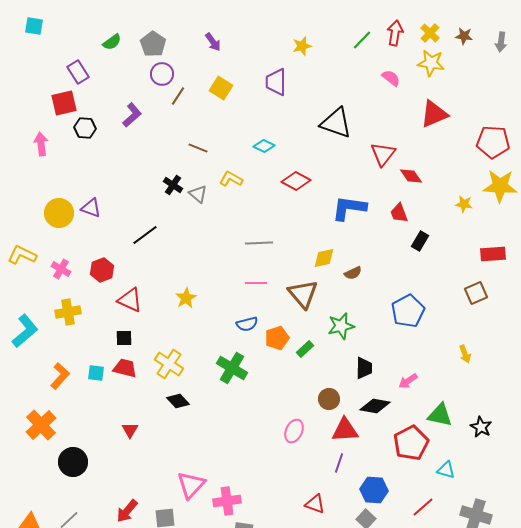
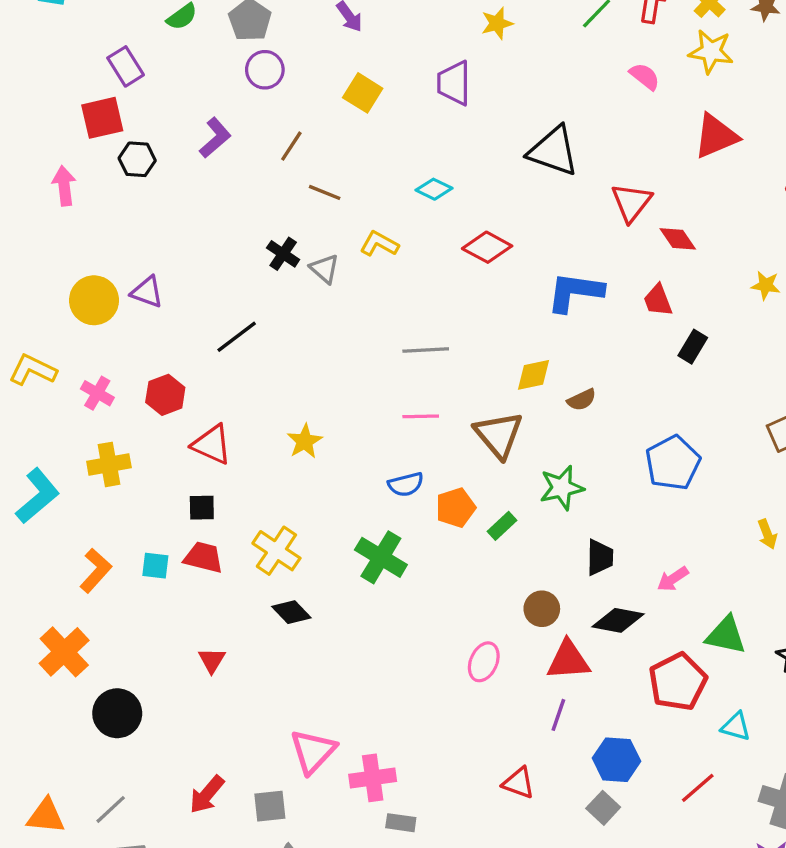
brown line: (178, 96) -> (291, 146), moved

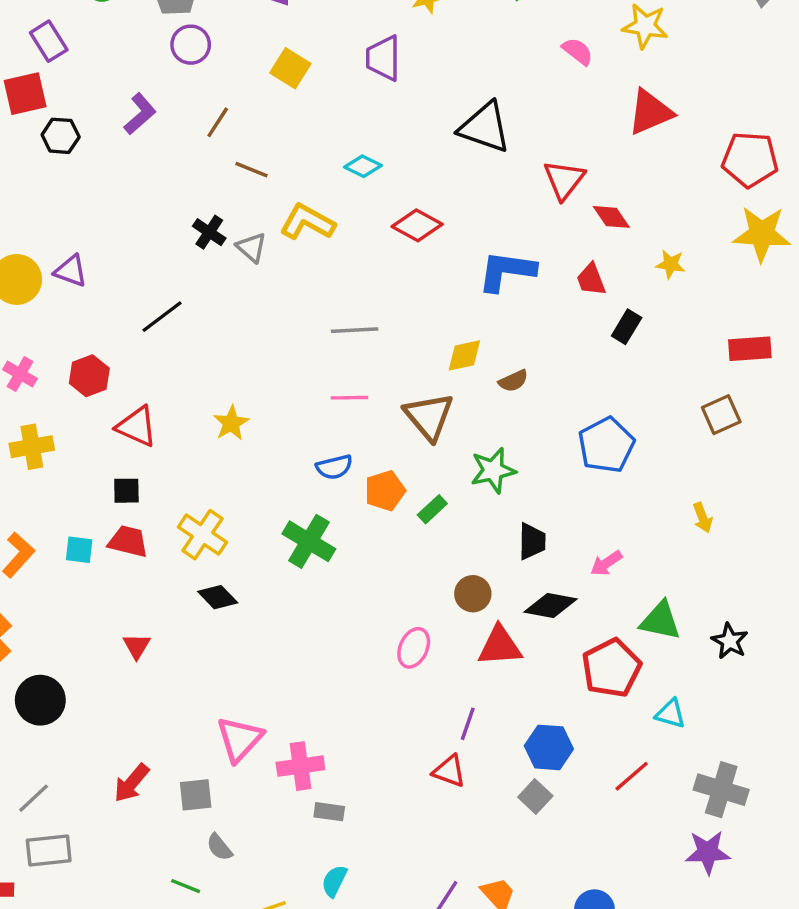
yellow L-shape: (379, 244) -> (307, 222), size x1.4
yellow star: (766, 285) -> (671, 264), moved
purple line: (558, 715) -> (468, 724), moved

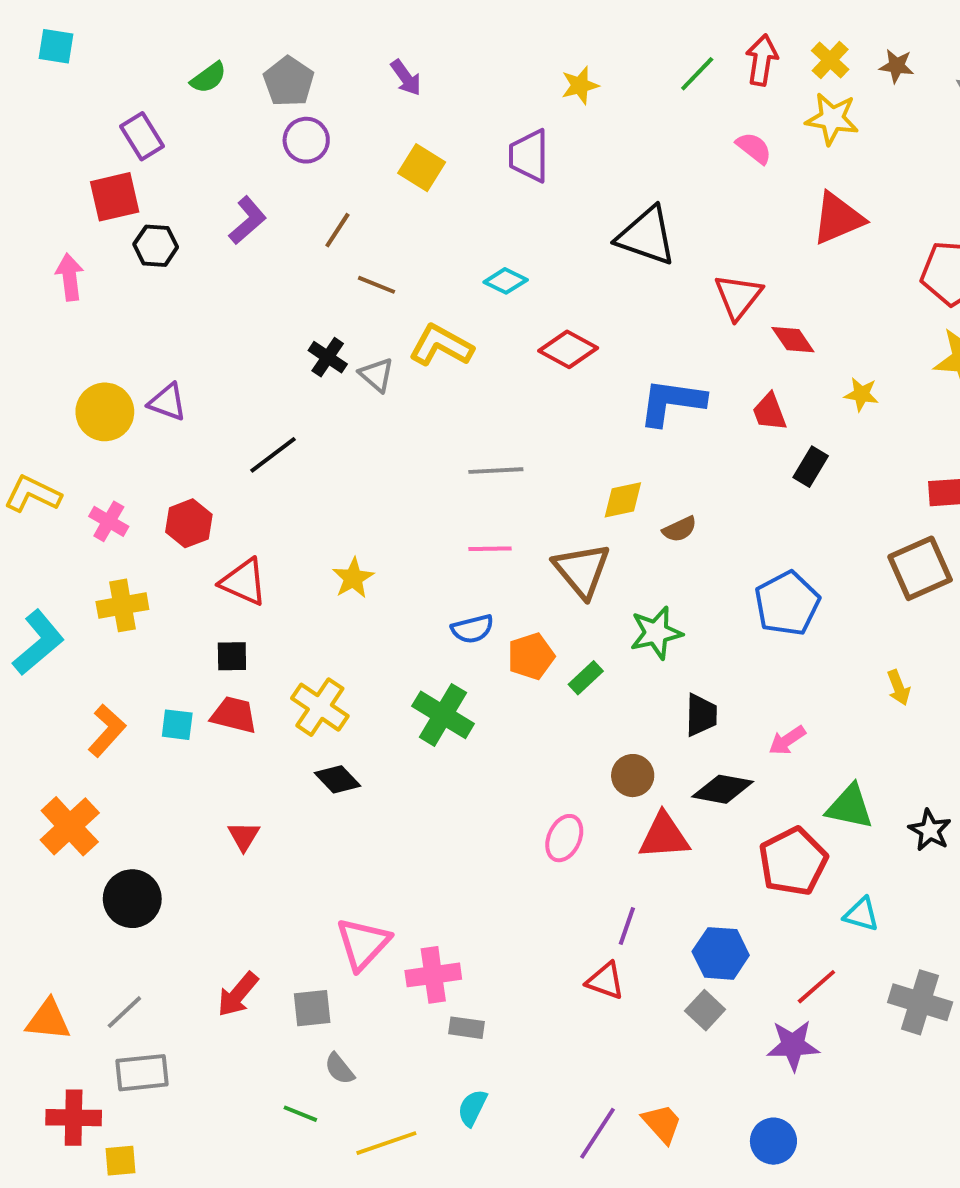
brown square: (721, 415) -> (920, 568), size x1.4
purple star: (708, 852) -> (793, 1045), moved

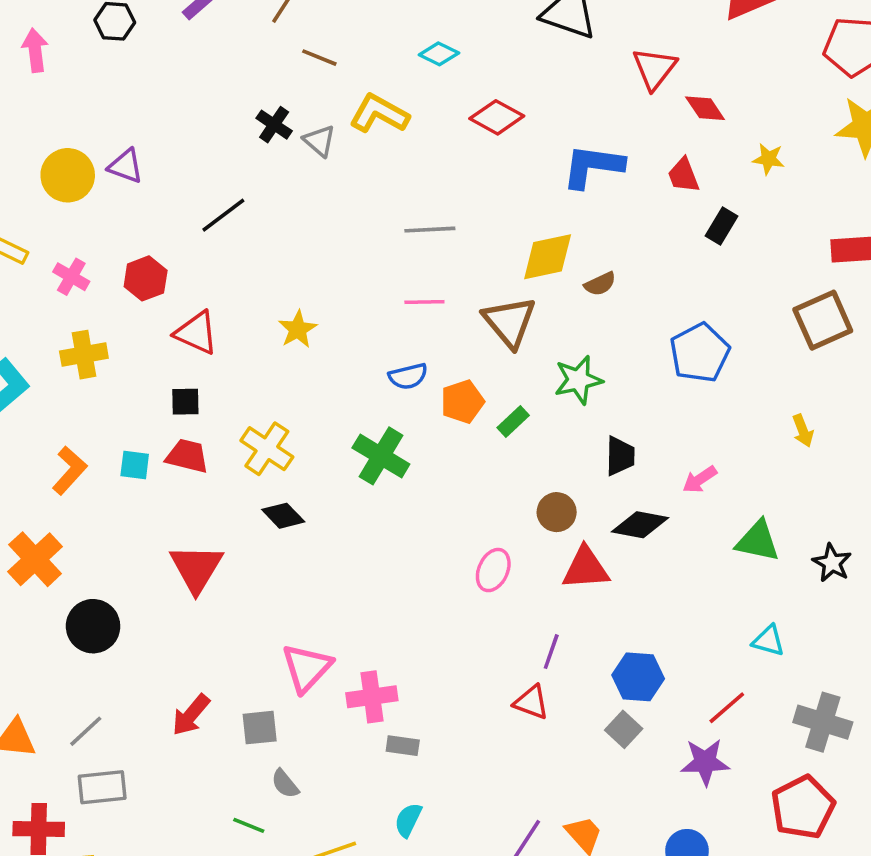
yellow diamond: (623, 500) -> (548, 257), size x1.4
red triangle: (244, 836) -> (196, 568), size x1.8
red pentagon: (793, 862) -> (803, 807), moved

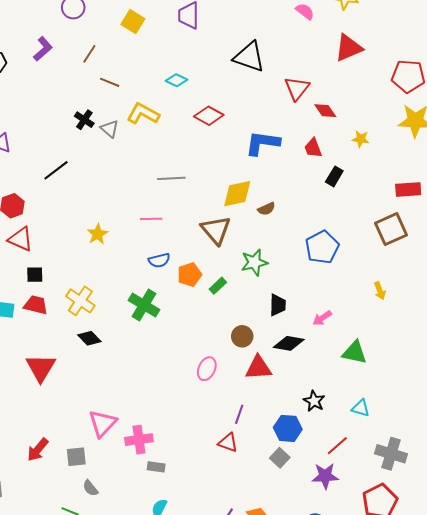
pink line: (424, 302) -> (151, 219), moved
red triangle: (196, 333) -> (21, 239), moved
black star: (832, 563) -> (314, 401), moved

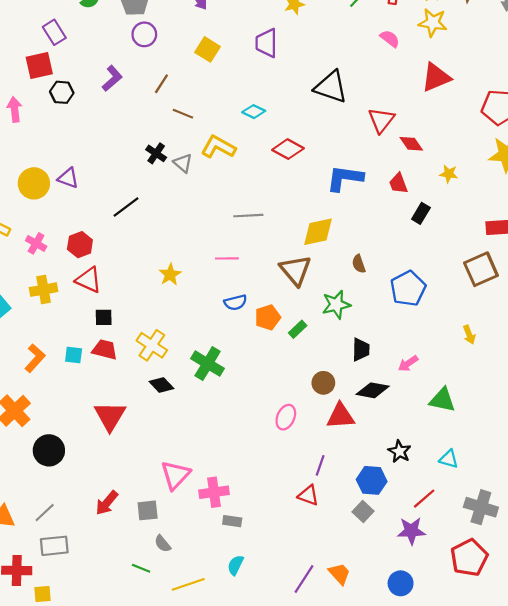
brown semicircle: (267, 209) -> (359, 264), moved, turned 96
green cross: (144, 305) -> (208, 364), moved

